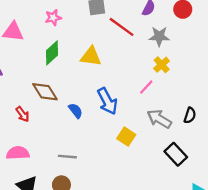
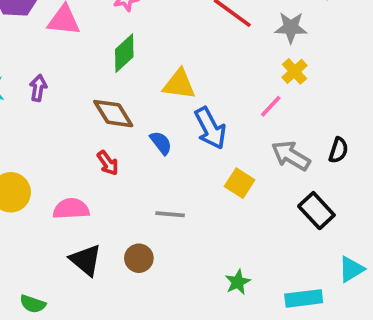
yellow triangle: (91, 56) -> (179, 84), moved
red arrow: (23, 114) -> (108, 163), moved
gray line: (67, 157) -> (170, 214), moved

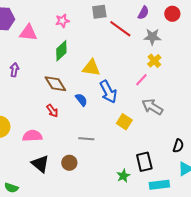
black semicircle: (338, 150) -> (178, 146), moved
black rectangle: (316, 211) -> (144, 162), moved, turned 30

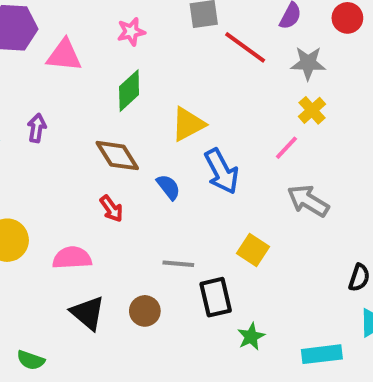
yellow triangle: (91, 68) -> (188, 124), turned -36
yellow square: (124, 122) -> (253, 250), moved
black rectangle: (144, 162) -> (216, 297), moved

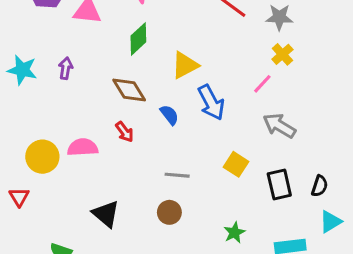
pink semicircle: (72, 258) -> (83, 147), moved
black rectangle: (216, 297) -> (279, 184), moved
brown circle: (145, 311) -> (169, 212), moved

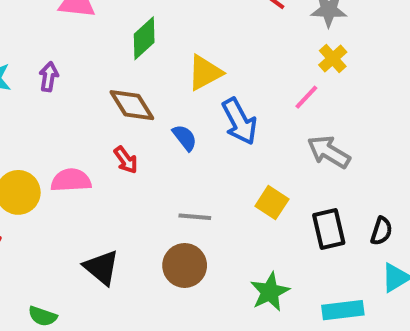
brown circle: (169, 212) -> (185, 265), size x1.4
green star: (234, 233) -> (270, 292), size x1.4

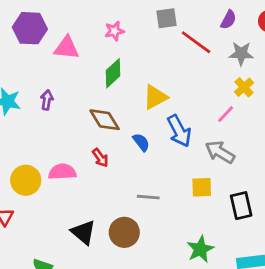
gray arrow: (329, 152) -> (220, 152), moved
yellow square: (272, 203) -> (202, 187), turned -35
brown circle: (185, 265) -> (124, 232), moved

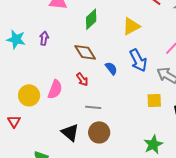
yellow triangle: (155, 97) -> (131, 26), moved
pink semicircle: (62, 172) -> (55, 89), turned 114
gray line: (148, 197) -> (93, 107), moved

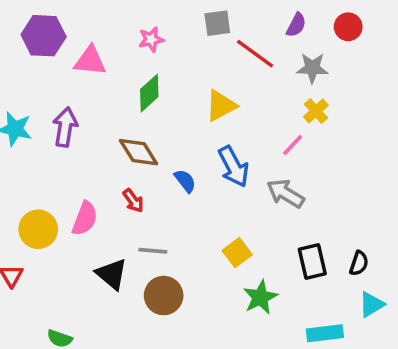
purple arrow: (44, 38) -> (65, 127), size x1.5
yellow square: (154, 100) -> (237, 253), moved, turned -35
black triangle: (70, 132) -> (112, 274), moved
green star: (153, 145) -> (260, 297), moved

